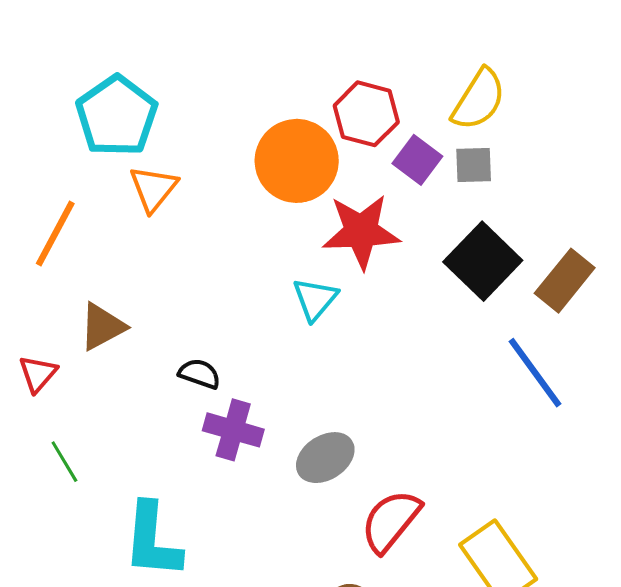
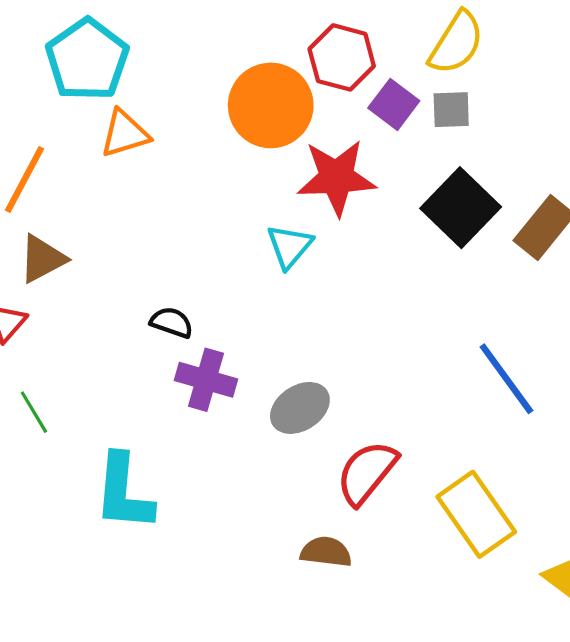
orange triangle: (153, 189) -> (125, 134), turned 34
brown triangle: (102, 327) -> (42, 259), moved
blue line: (535, 373) -> (506, 379), moved

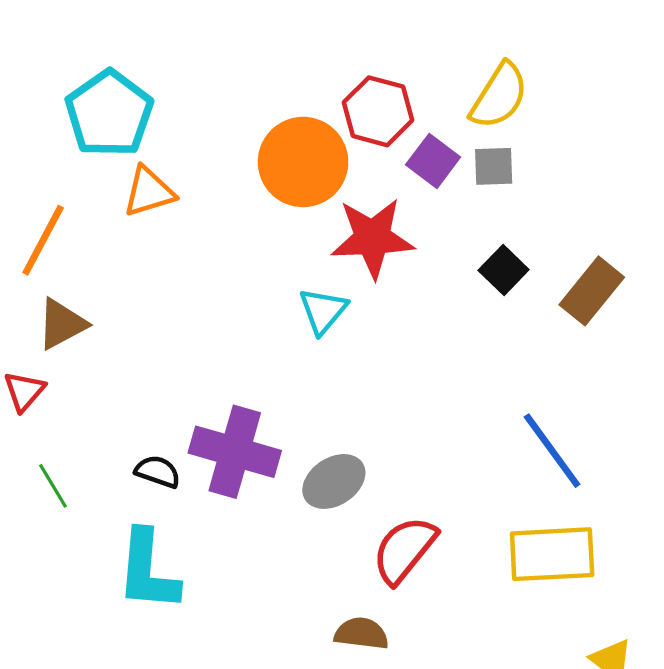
black square: (461, 208) -> (504, 270), size x0.6
black semicircle: (172, 322) -> (158, 472), moved
purple cross: (206, 380) -> (235, 452), size x1.4
yellow rectangle: (476, 514) -> (552, 554), moved, turned -58

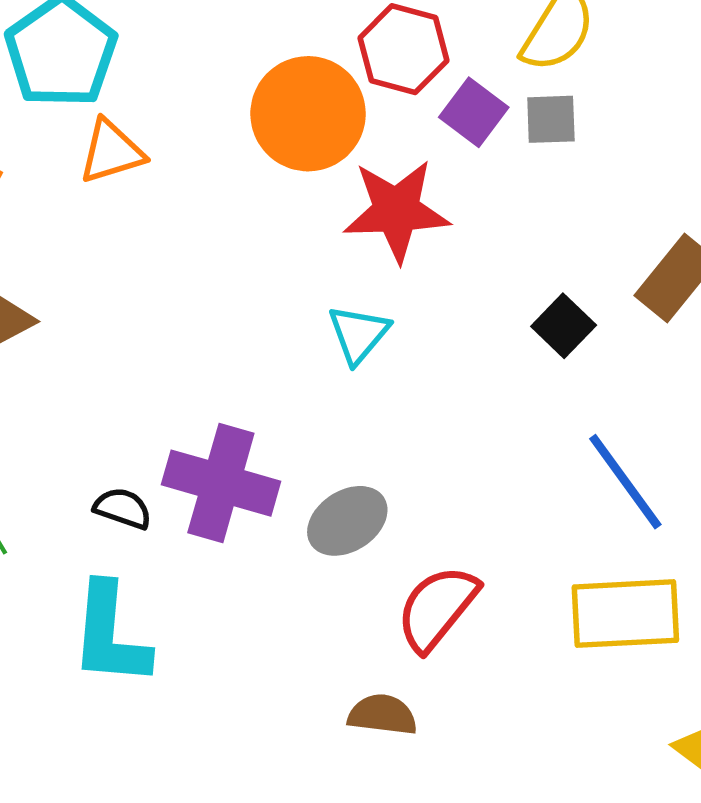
black square: (504, 270) -> (564, 326), moved
cyan triangle: (323, 311) -> (359, 334), moved

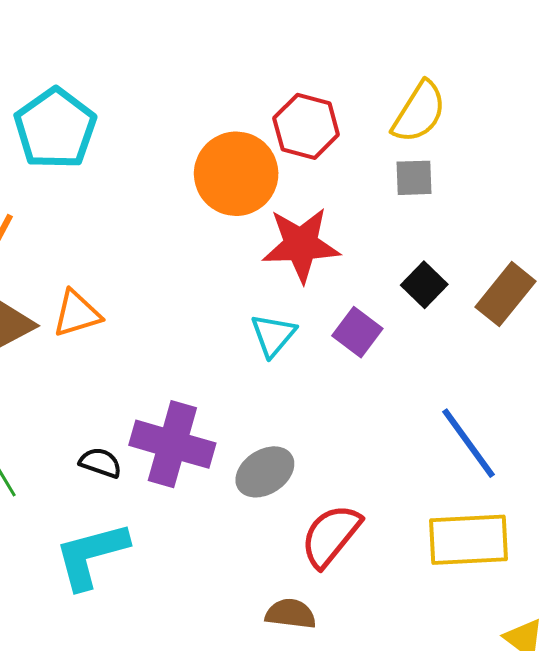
purple square: (474, 112) -> (357, 332), moved
orange triangle: (111, 152) -> (77, 314), moved
black square: (564, 326) -> (424, 285), moved
cyan L-shape: (110, 635) -> (91, 555), turned 70

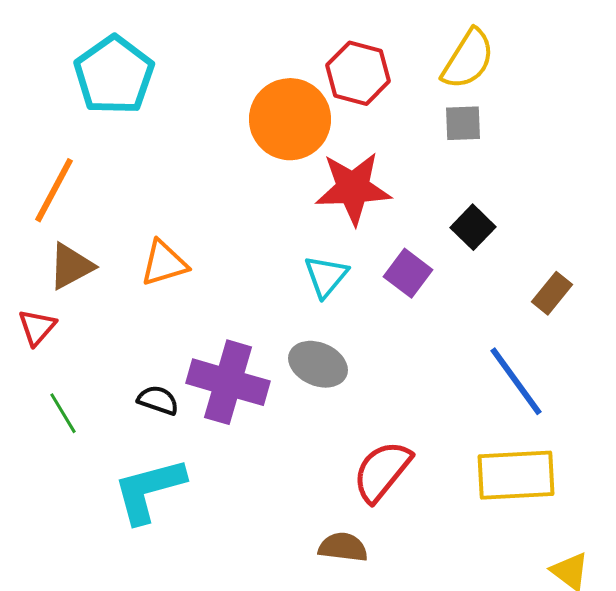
brown rectangle: (505, 294) -> (552, 293), moved, size x0.7
orange triangle: (77, 314) -> (164, 263), moved
gray ellipse: (265, 472) -> (318, 364), moved, turned 56

